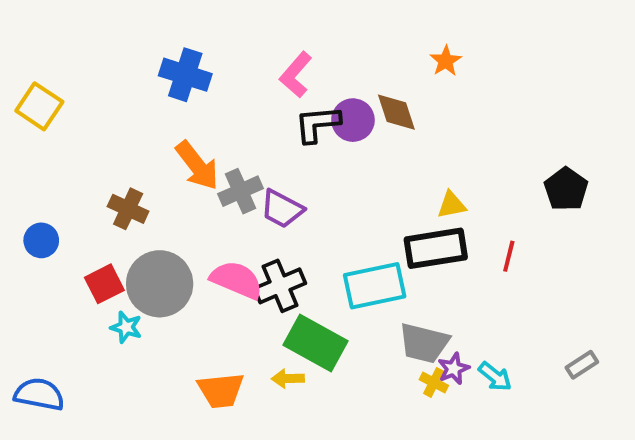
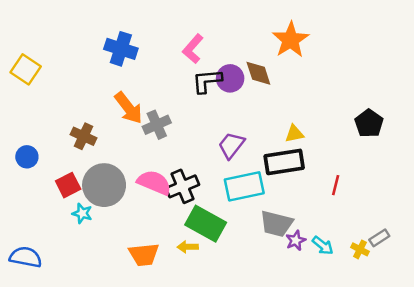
orange star: (446, 61) -> (291, 40), size x1.8
purple trapezoid: (282, 209) -> (231, 145), moved, turned 100
red line: (509, 256) -> (336, 185), moved
yellow cross: (434, 382) -> (360, 249), moved

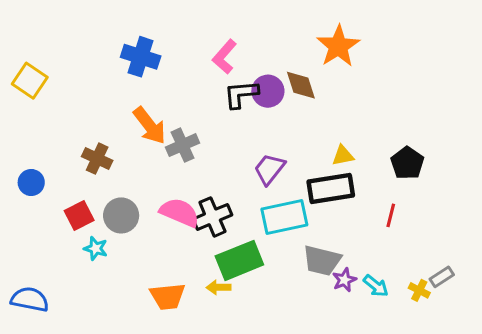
black pentagon: (369, 123) -> (407, 163), moved
gray circle: (104, 185) -> (121, 215), size x0.7
green rectangle: (206, 224) -> (239, 260), turned -51

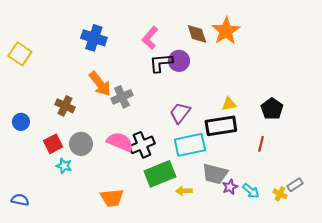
brown diamond: (301, 85) -> (197, 34), moved
yellow arrow: (218, 287) -> (184, 191), moved
blue semicircle: (30, 299) -> (20, 200), size x0.7

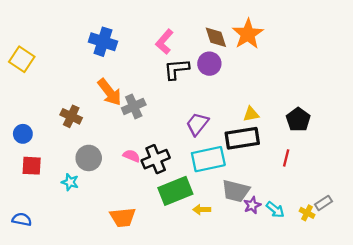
purple circle: (179, 61) -> (209, 64), moved
pink semicircle: (120, 142) -> (131, 156), size x0.6
red square: (53, 144) -> (32, 166), moved, turned 30

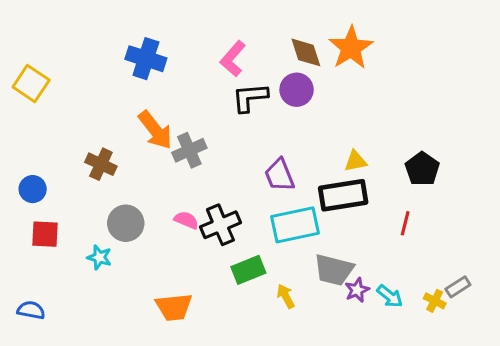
purple trapezoid: (197, 124) -> (279, 175), turned -60
green rectangle: (175, 191) -> (248, 270), size x0.7
yellow arrow: (202, 210) -> (286, 296), turned 63

